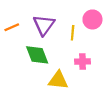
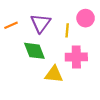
pink cross: (83, 61) -> (76, 57), size x1.5

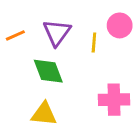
pink cross: (76, 57) -> (114, 100), moved
yellow triangle: (54, 74) -> (44, 114), moved

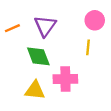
yellow line: (94, 43) -> (88, 47), moved
pink cross: (114, 100) -> (65, 79), moved

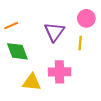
purple triangle: (45, 26) -> (54, 32), moved
green diamond: (38, 56) -> (17, 51), moved

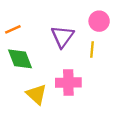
yellow triangle: (32, 82) -> (36, 94), turned 36

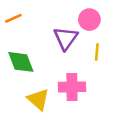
pink circle: (99, 21) -> (89, 20), moved
orange line: (13, 29) -> (13, 18), moved

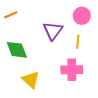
pink circle: (89, 20) -> (82, 16), moved
pink cross: (72, 87) -> (72, 70), moved

